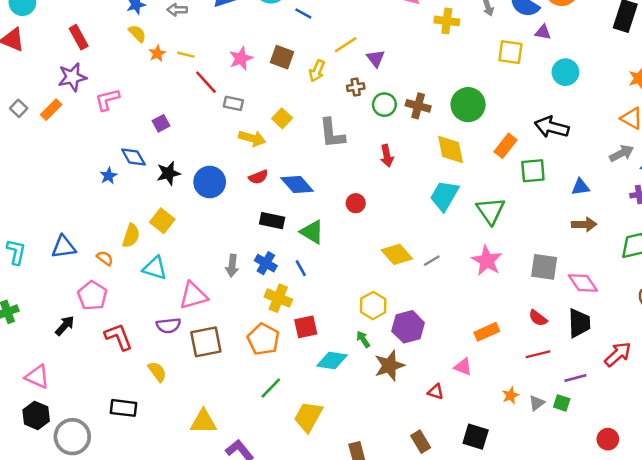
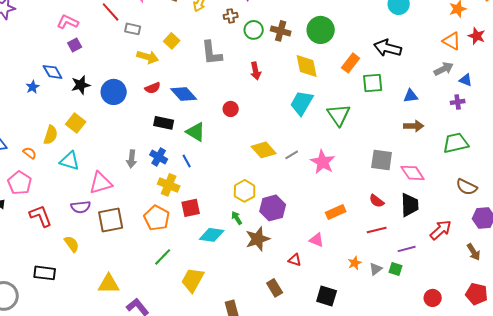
pink L-shape: (107, 100) -> (68, 22), moved, turned 40
pink star: (487, 261) -> (323, 162), moved
brown rectangle: (421, 442) -> (275, 288), moved

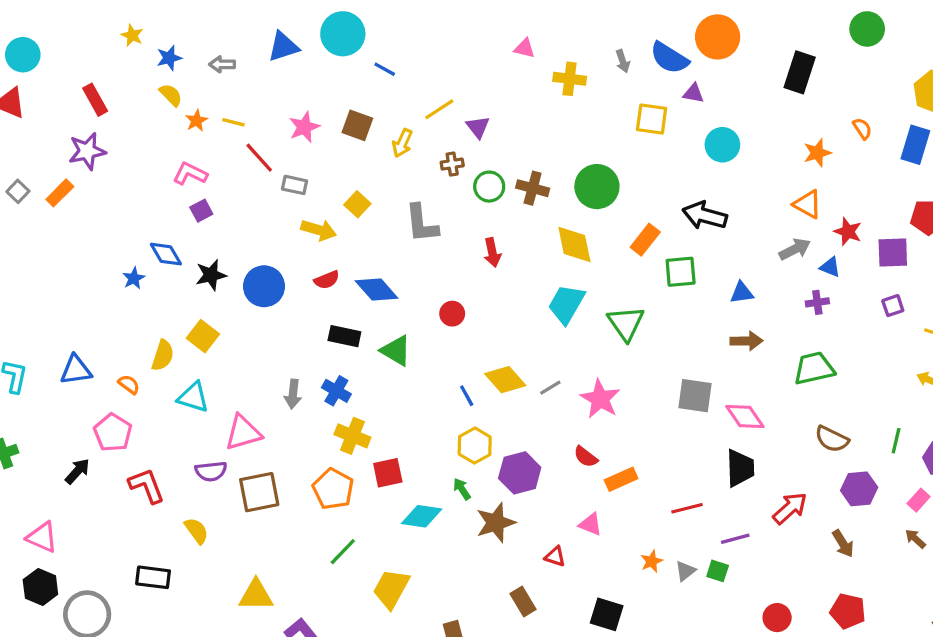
red star: (477, 36) -> (848, 232), moved
blue line: (187, 161) -> (467, 396), moved
red semicircle: (377, 201) -> (586, 457), moved

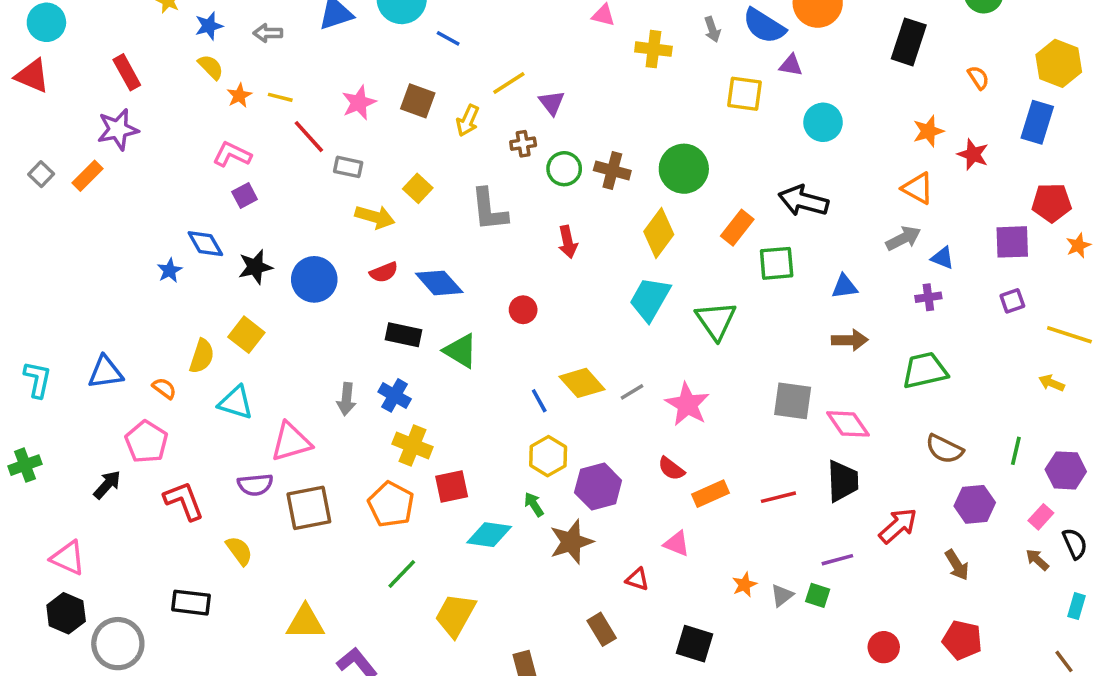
orange semicircle: (862, 129) -> (978, 78), moved
red star: (848, 232) -> (973, 154), moved
yellow diamond: (574, 244) -> (659, 233), turned 48
red line: (687, 508) -> (778, 497), moved

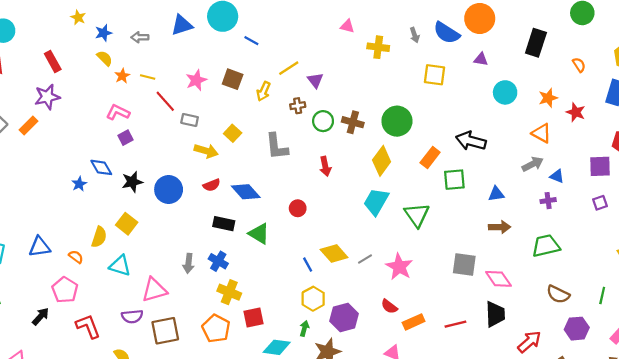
purple triangle: (791, 65) -> (481, 59), moved
cyan circle: (823, 122) -> (505, 92), moved
green arrow: (534, 504) -> (304, 329), turned 48

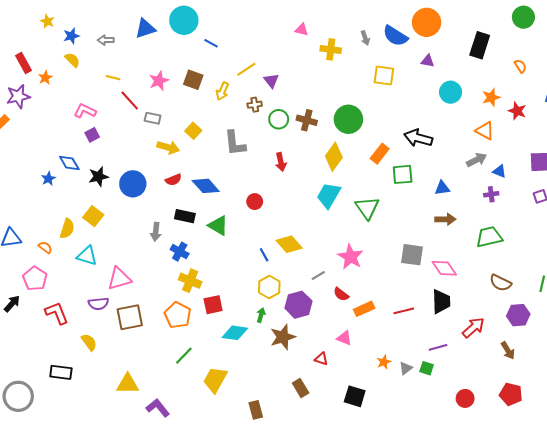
orange star: (122, 76) -> (45, 78), moved
gray line: (365, 259) -> (318, 276), moved
gray arrow: (188, 263) -> (156, 232), moved

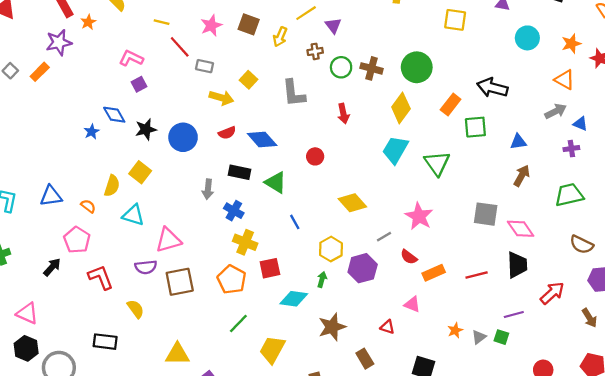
brown arrow: (445, 219) -> (522, 176), turned -60
blue line: (264, 255) -> (295, 222), moved
brown star: (283, 337) -> (332, 327), moved

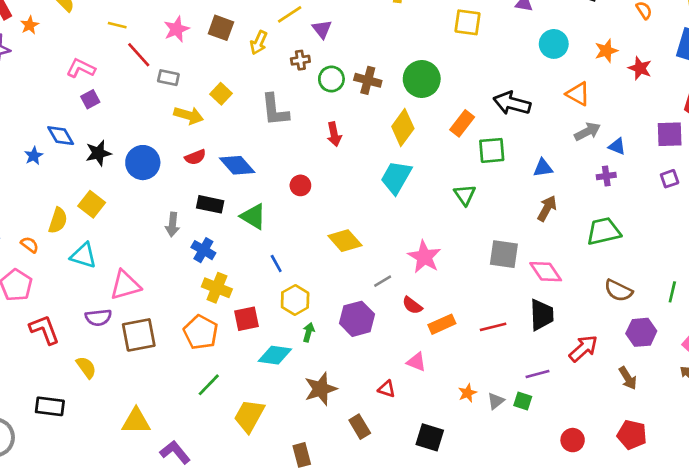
orange triangle: (565, 80) -> (578, 94), moved
green triangle: (437, 163) -> (465, 195), moved, size x0.7
yellow hexagon: (331, 249) -> (295, 300), moved

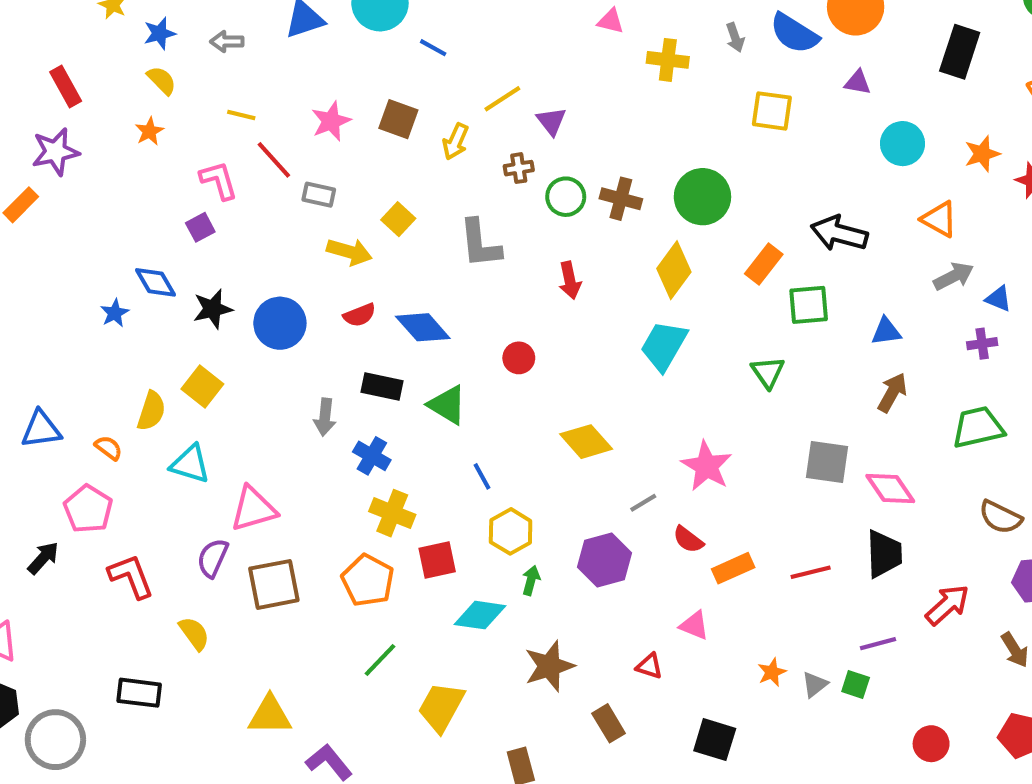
orange star: (30, 25) -> (149, 131), moved
pink L-shape: (81, 68) -> (219, 180), moved, turned 48
purple semicircle: (98, 317) -> (213, 558), turned 120

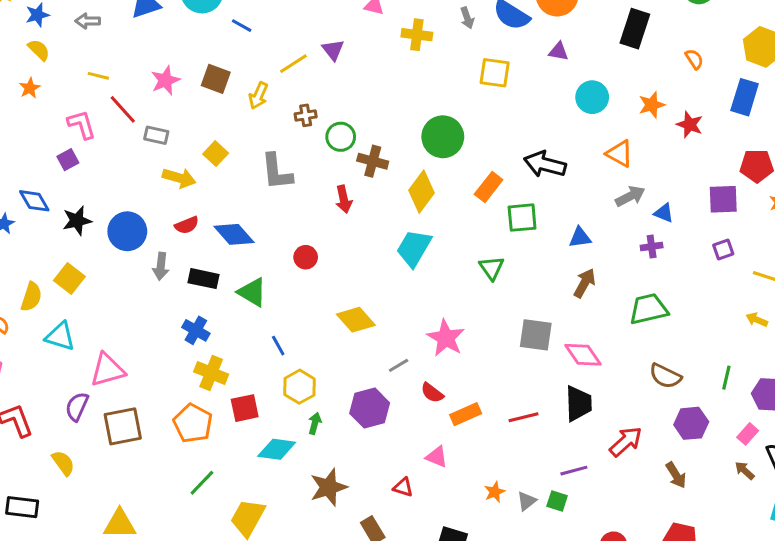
purple triangle: (551, 121) -> (333, 50), moved
brown cross: (621, 199) -> (373, 161), moved
gray arrow: (325, 417) -> (161, 266), moved

